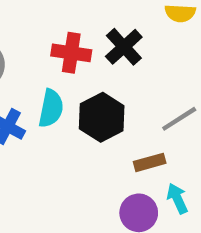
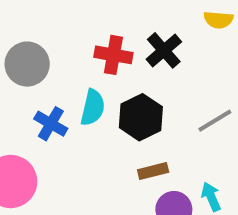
brown rectangle: (150, 162) -> (153, 171), moved

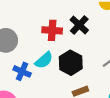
cyan semicircle: (93, 108) -> (44, 60), turned 42

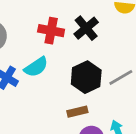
black hexagon: (71, 63) -> (86, 77), moved

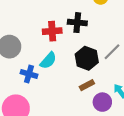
black cross: (86, 28) -> (77, 23), turned -30

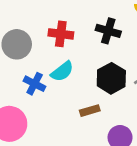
red cross: (52, 31) -> (61, 34), moved
brown rectangle: (87, 85) -> (90, 111), moved

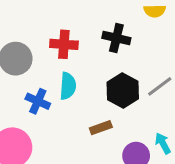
cyan semicircle: (62, 72) -> (68, 86), turned -45

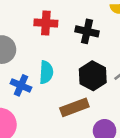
red cross: (64, 44) -> (46, 23), moved
brown rectangle: (101, 128) -> (74, 107), size x1.5

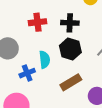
black hexagon: (93, 76) -> (70, 49), moved
blue cross: (21, 85) -> (27, 73), turned -35

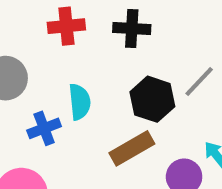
black hexagon: (70, 49) -> (152, 99), moved

